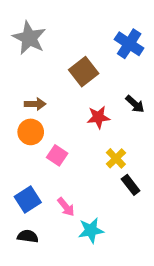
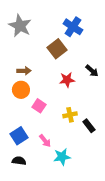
blue cross: (129, 44) -> (73, 27), moved
yellow cross: (116, 158) -> (70, 115), moved, turned 32

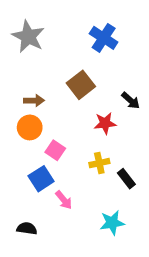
brown square: (57, 49) -> (81, 85), moved
red star: (67, 80) -> (105, 123), moved
blue square: (19, 136) -> (41, 179), moved
cyan star: (62, 157) -> (112, 223), moved

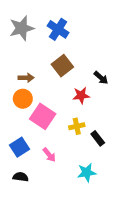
gray star: (28, 36) -> (22, 28), turned 30
blue cross: (104, 38) -> (58, 29), moved
pink square: (55, 150) -> (43, 116), size x1.6
blue square: (41, 179) -> (19, 147), moved

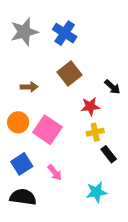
orange circle: (23, 99) -> (18, 122), moved
yellow cross: (77, 126) -> (95, 132), moved
black semicircle: (21, 177) -> (23, 197), size x1.5

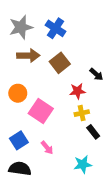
brown arrow: (29, 87) -> (28, 55), moved, size x1.5
orange circle: (18, 122) -> (18, 93), moved

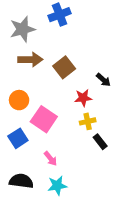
blue cross: (56, 28) -> (60, 15), moved, turned 36
blue square: (19, 140) -> (18, 138), moved
cyan star: (83, 164) -> (57, 186), moved

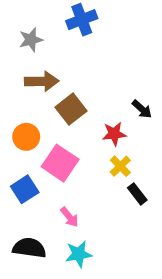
gray star: (22, 29) -> (31, 40), size x0.7
brown square: (64, 67) -> (71, 109), moved
yellow cross: (88, 121) -> (120, 166), turned -32

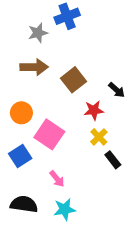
gray star: (31, 40) -> (38, 33), moved
brown square: (71, 109) -> (73, 80), moved

